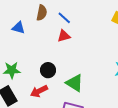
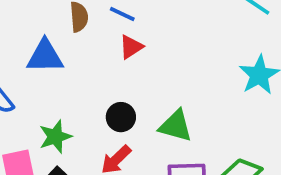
blue triangle: (18, 28) -> (45, 56), size x1.5

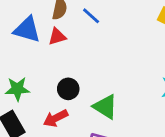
red triangle: (131, 47) -> (57, 37), moved

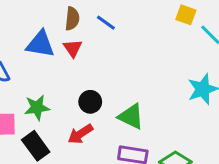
red triangle: (57, 37) -> (73, 48), turned -42

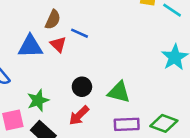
brown semicircle: (72, 19) -> (53, 20), turned 30
blue line: (106, 23) -> (80, 33), moved

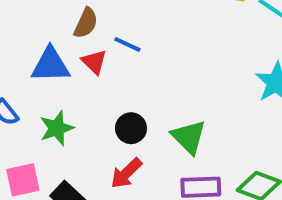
green triangle: (119, 92) -> (189, 137), turned 30
green star: (38, 100) -> (57, 128), moved

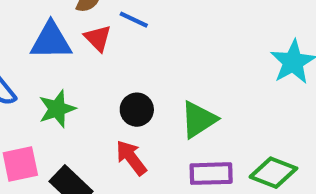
green triangle: (189, 137) -> (199, 120), turned 42
red arrow: (126, 173) -> (131, 158), turned 96

